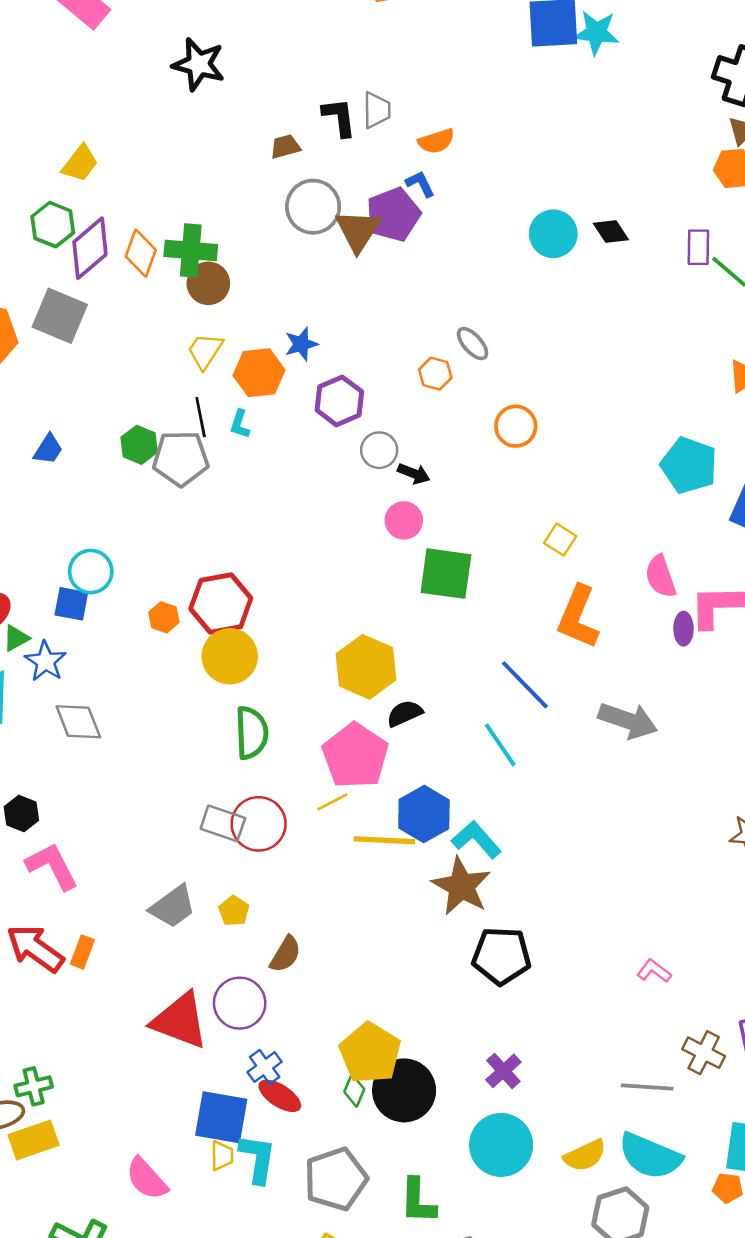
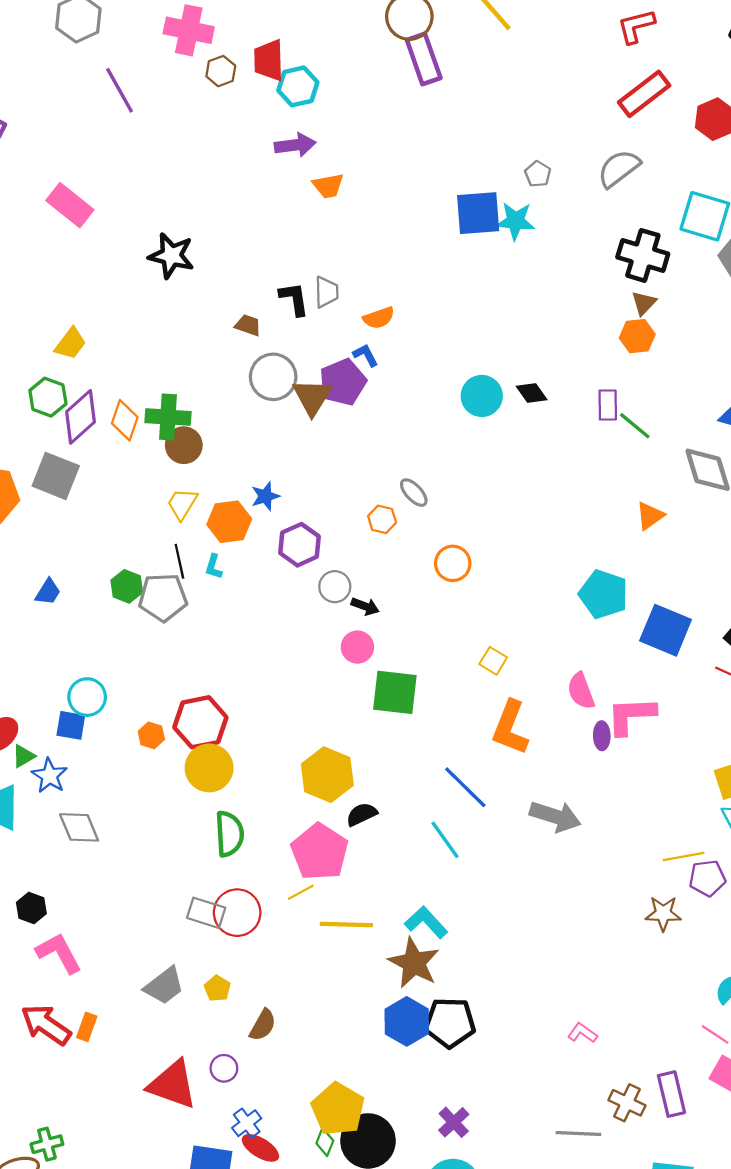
brown trapezoid: (285, 147) -> (248, 325), turned 36
blue hexagon: (424, 814) -> (407, 1021), moved
purple circle: (240, 1003) -> (224, 1068), size x0.6

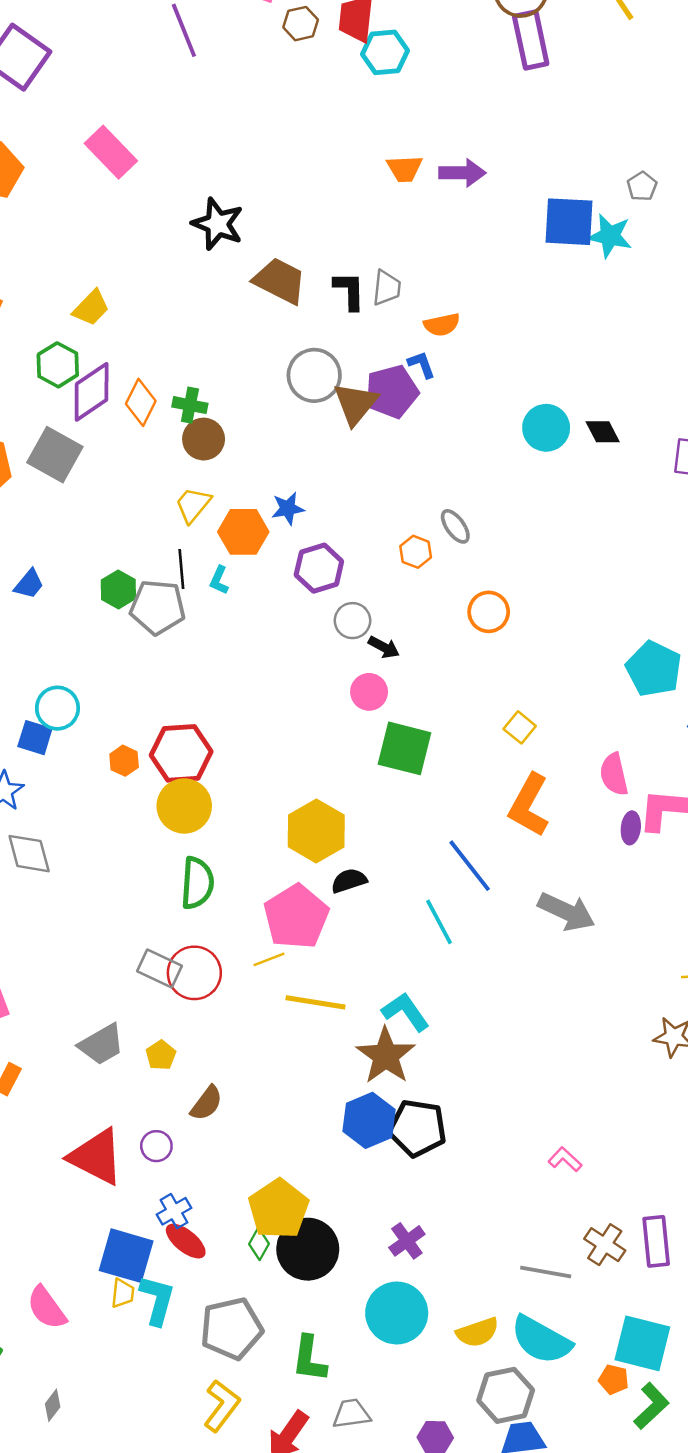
purple arrow: (295, 145) -> (462, 173), moved
brown trapezoid: (248, 325) -> (280, 281), moved, size x1.8
green cross: (168, 417) -> (190, 405), size x0.7

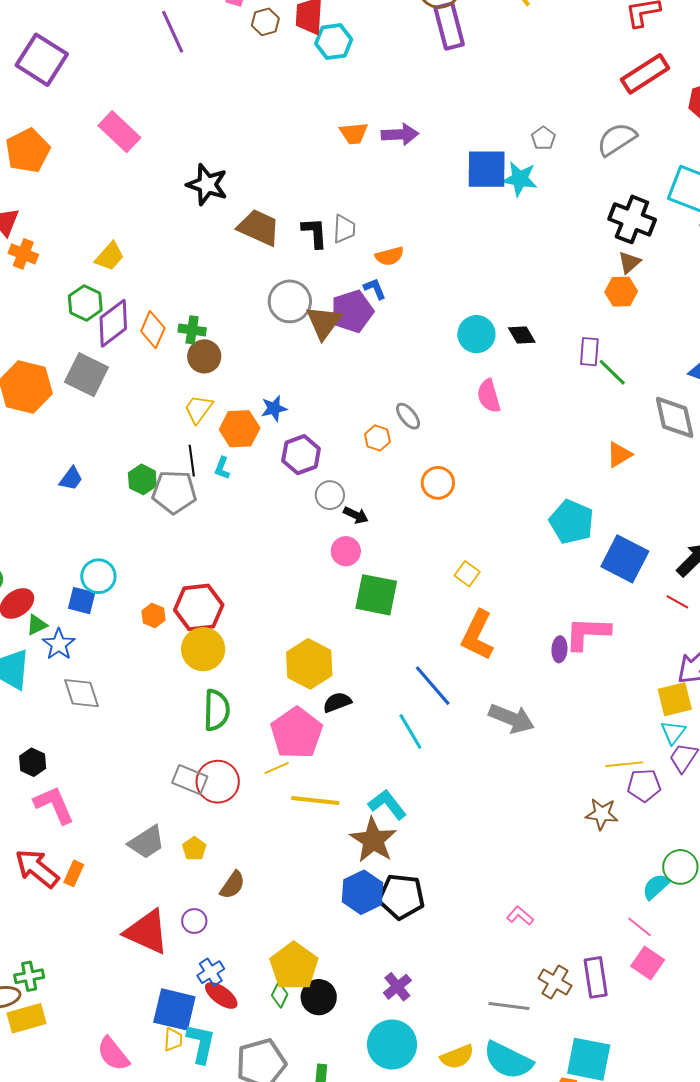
pink semicircle: (614, 774) -> (489, 396), moved
black circle: (308, 1249) -> (319, 997), size x0.7

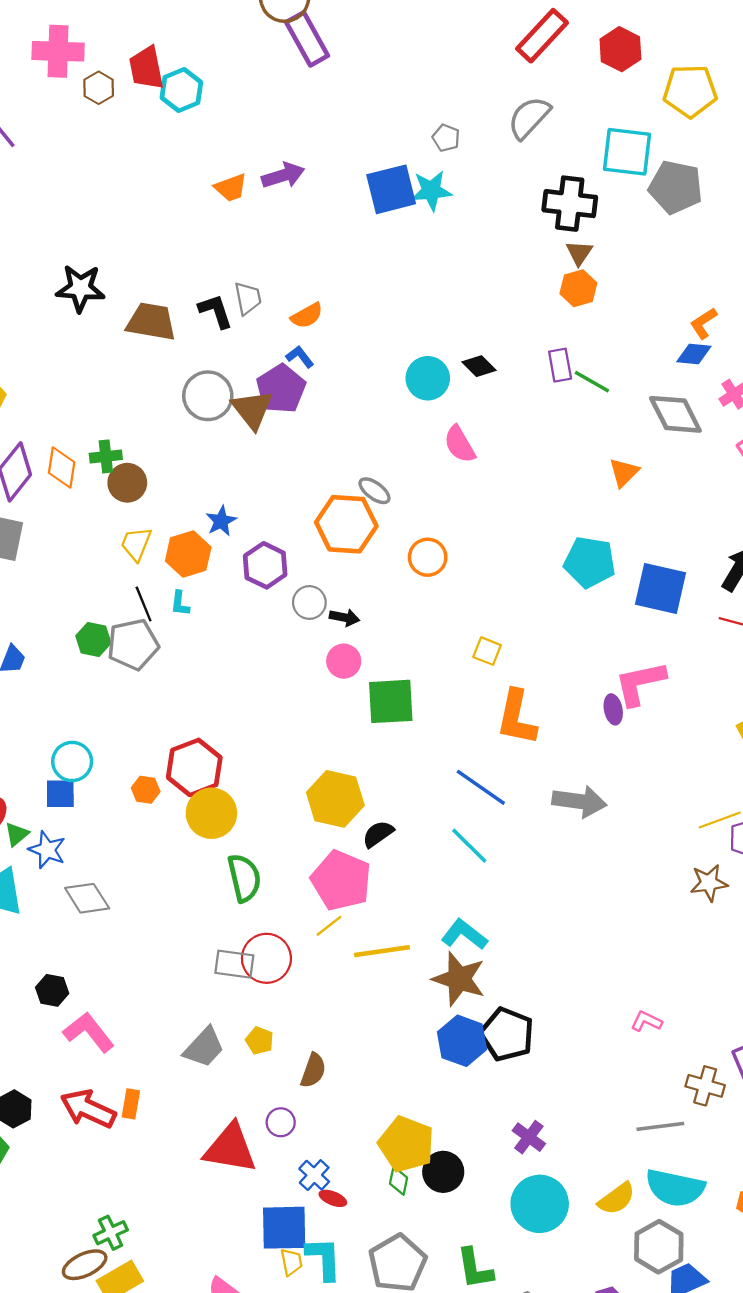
orange hexagon: (377, 438) -> (346, 524), size x2.0
black pentagon: (401, 897) -> (507, 1034), turned 30
red ellipse: (221, 995) -> (333, 1198), size x0.7

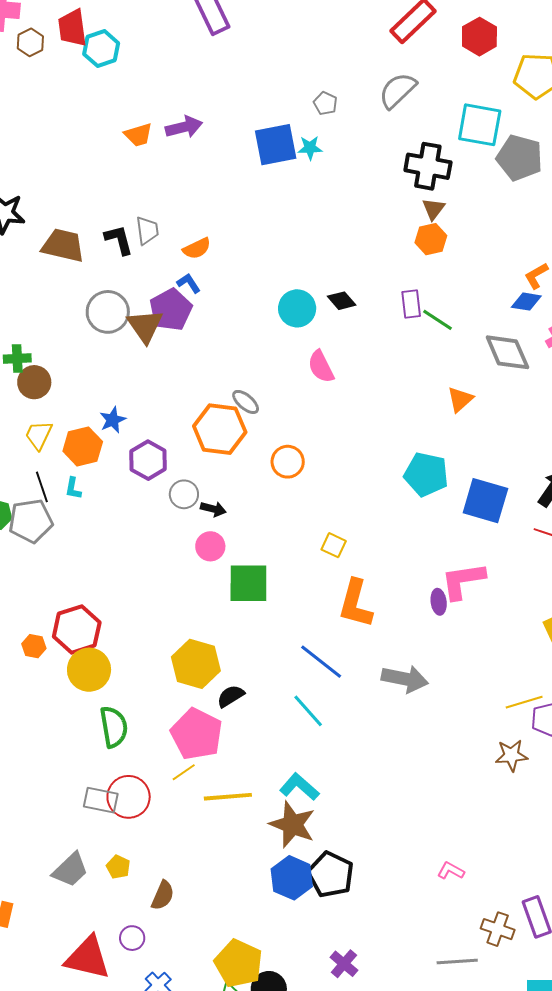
cyan star: (431, 191) -> (310, 148), size x0.7

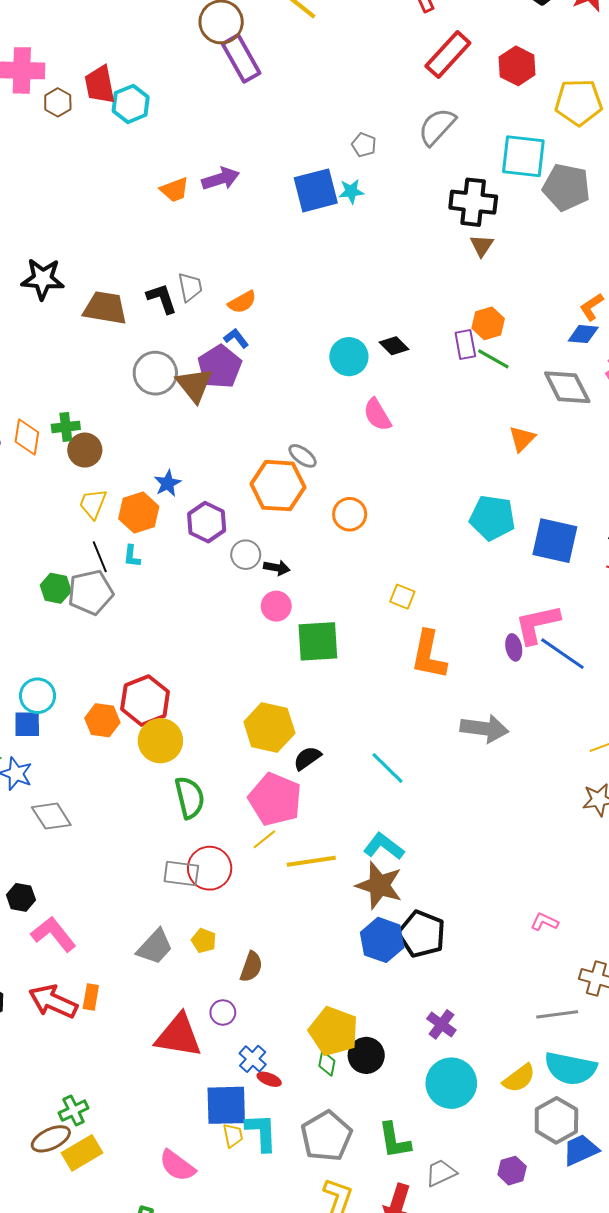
orange hexagon: (431, 239) -> (488, 323), moved
orange hexagon: (34, 646) -> (102, 720), size x1.4
blue line: (321, 662) -> (562, 654), moved

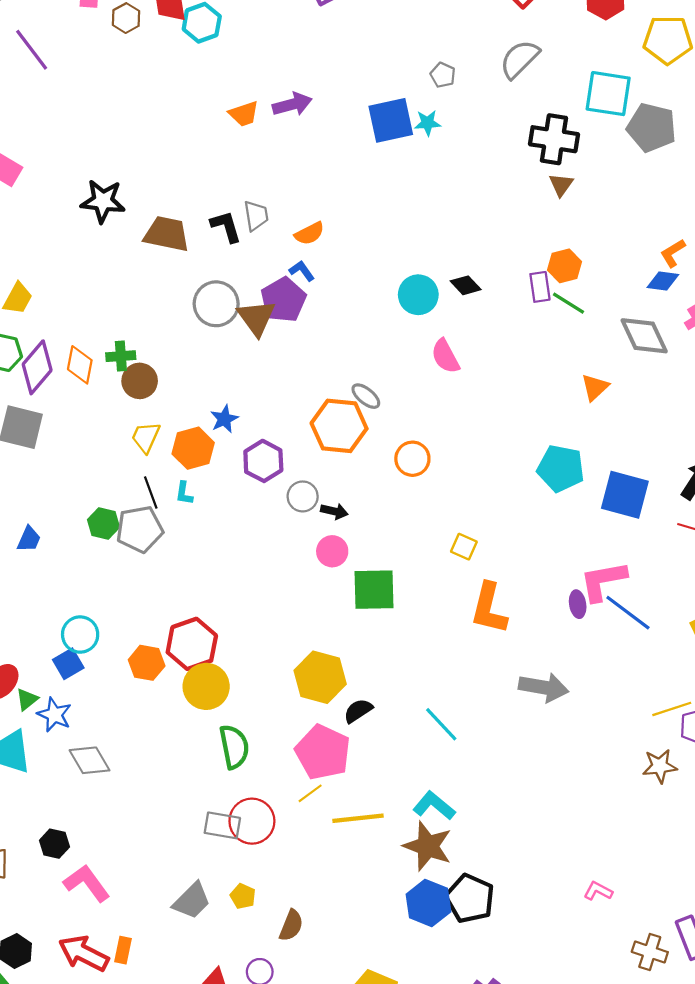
blue square: (27, 724) -> (68, 664), turned -32

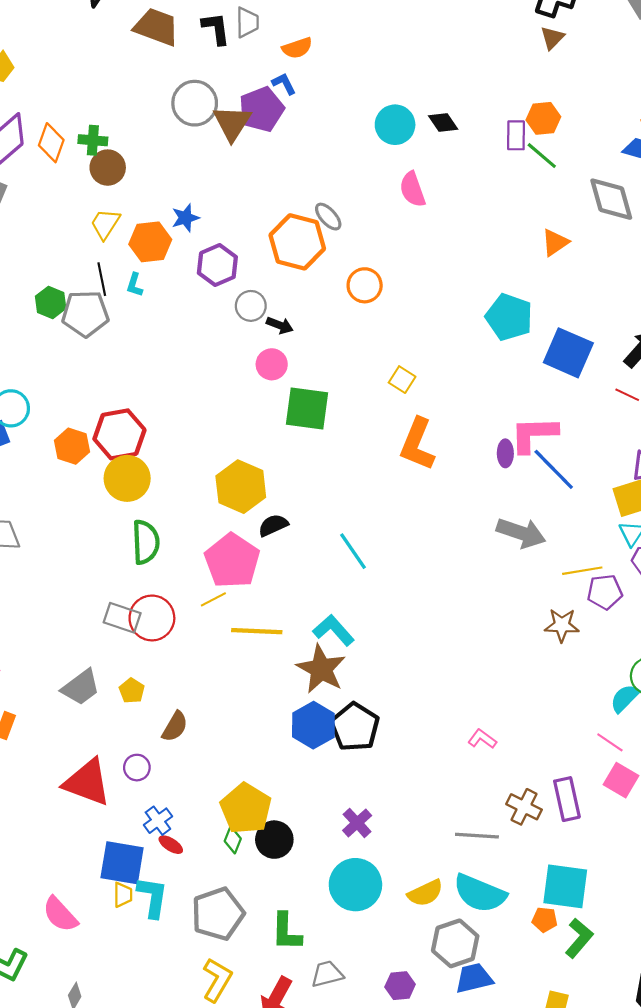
gray arrow: (544, 687) -> (521, 533), moved

